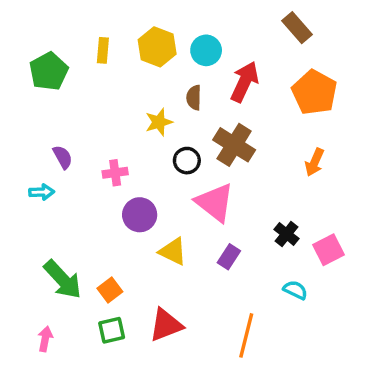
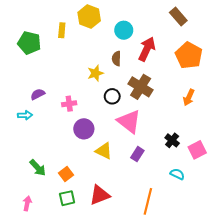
yellow hexagon: (157, 47) -> (89, 17), moved
green pentagon: (49, 71) -> (29, 43), turned -30
purple semicircle: (63, 157) -> (38, 94), turned -88
green arrow: (63, 279) -> (38, 168), size x0.7

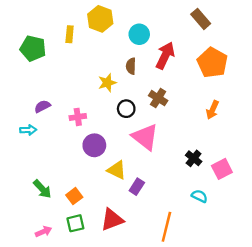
brown cross: (141, 87) -> (158, 98), size x0.7
purple rectangle: (137, 154) -> (137, 187), moved
pink arrow: (27, 203) -> (44, 232), moved, turned 56

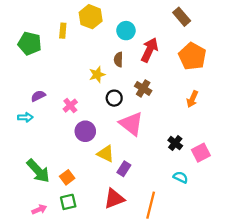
pink cross: (78, 117) -> (70, 106), turned -32
green arrow: (42, 189) -> (38, 171), size x1.4
red triangle: (112, 220) -> (114, 199), moved

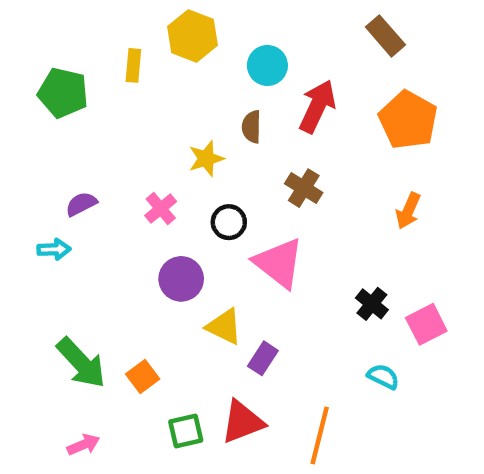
black circle: (114, 98) -> (229, 222), moved
pink cross: (70, 106) -> (161, 209), moved
green square: (68, 202) -> (186, 431), moved

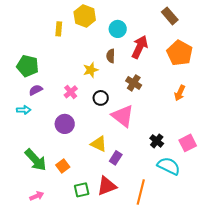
green pentagon: (63, 93) -> (28, 66), moved
purple circle: (181, 279) -> (65, 124), moved
black cross: (372, 304) -> (157, 141), moved
cyan semicircle: (383, 377) -> (169, 166), size x1.6

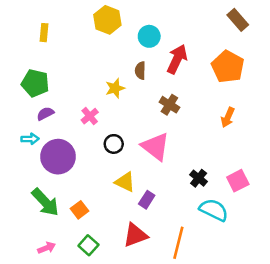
brown rectangle: (170, 16) -> (238, 20), moved
yellow rectangle: (59, 29) -> (44, 33), moved
black circle: (101, 98) -> (114, 144), moved
purple circle: (65, 124) -> (58, 157), moved, size x1.4
green square: (82, 190) -> (88, 245), moved, turned -35

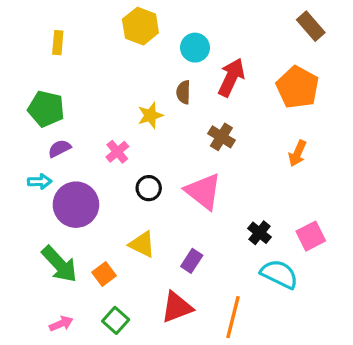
yellow triangle: (125, 182) -> (142, 244), moved

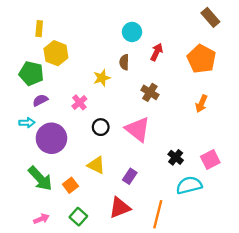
yellow hexagon: (140, 26) -> (56, 53), moved
red arrow: (231, 77) -> (157, 52), size x0.7
cyan semicircle: (279, 274) -> (189, 185), turned -40

